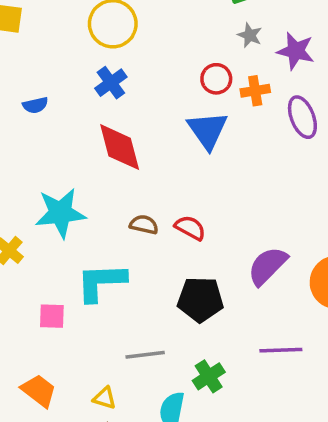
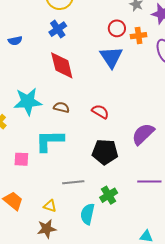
brown semicircle: (144, 225) -> (61, 107), moved

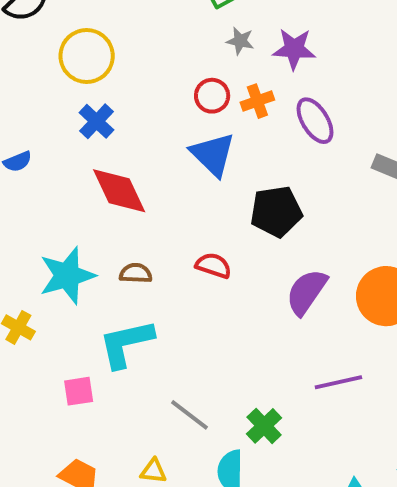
black pentagon: (105, 152) -> (276, 212), moved
gray line: (73, 182) -> (189, 415), turned 55

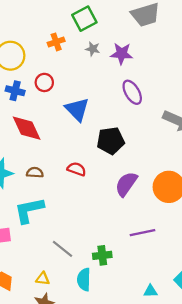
red circle: (212, 96) -> (44, 82), moved
orange cross: (257, 101) -> (56, 42), moved
blue cross: (97, 121) -> (15, 91), turned -30
green cross: (264, 426) -> (102, 255), turned 36

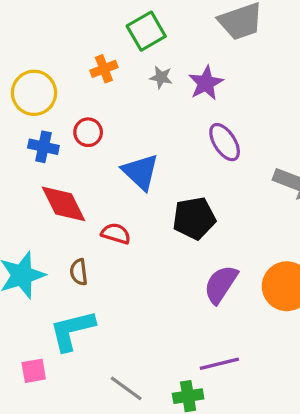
purple star: (122, 54) -> (206, 83), turned -30
red semicircle: (77, 169) -> (116, 234), moved
brown semicircle: (35, 173) -> (79, 272), turned -98
purple line: (143, 233) -> (219, 364), moved

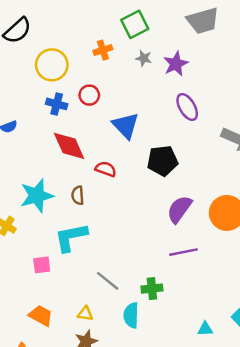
purple line: (219, 364) -> (184, 252), moved

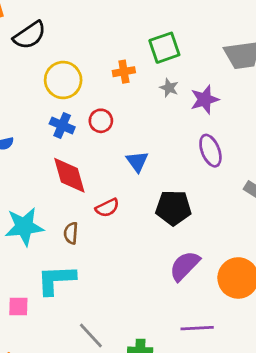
blue triangle: (126, 126) -> (137, 161), size x0.7
red semicircle: (106, 169) -> (107, 208), turned 126
purple line: (184, 252) -> (197, 328), moved

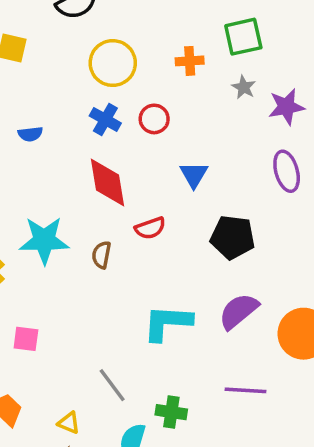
cyan L-shape: (56, 280) -> (167, 323), moved

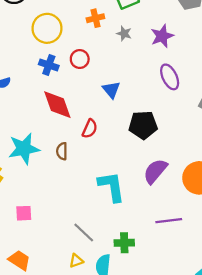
gray star: (244, 87) -> (124, 33), moved
red semicircle: (150, 228) -> (90, 129), turned -36
cyan L-shape: (167, 323) -> (112, 187), turned 88
yellow triangle: (69, 423) -> (76, 261), moved, turned -32

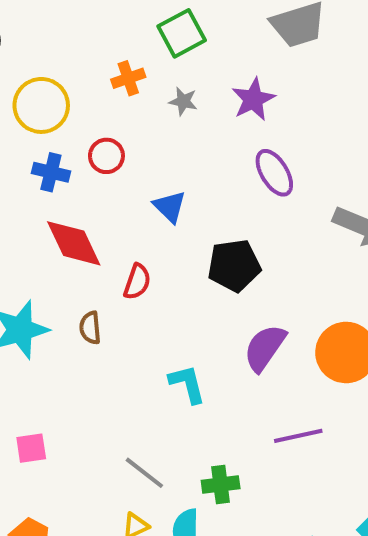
cyan L-shape: (112, 187) -> (187, 384), size x0.7

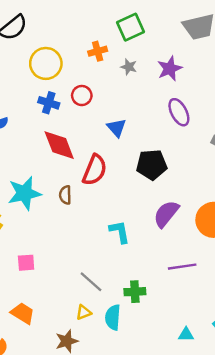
red semicircle: (137, 282) -> (95, 170), size x1.5

